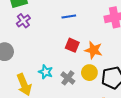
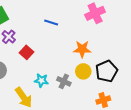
blue line: (69, 16) -> (51, 23), turned 40
red square: (72, 45) -> (26, 52), moved, turned 32

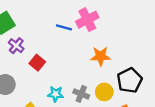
pink cross: (95, 13) -> (87, 20), moved
yellow circle: (83, 71) -> (104, 92), moved

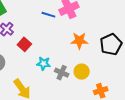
black pentagon: (130, 80) -> (111, 44), moved
cyan star: (56, 94) -> (44, 63), moved

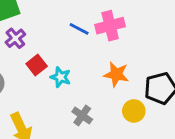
cyan star: (44, 63) -> (60, 77), moved
yellow circle: (82, 72) -> (134, 111), moved

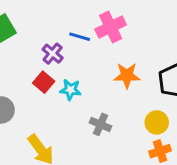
purple cross: (15, 38) -> (53, 54), moved
yellow circle: (134, 111) -> (157, 122), moved

